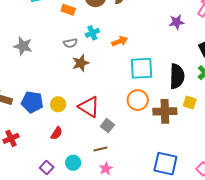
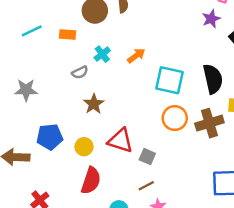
purple star: (177, 22) -> (211, 19), moved
brown star: (81, 63) -> (94, 104), moved
cyan square: (141, 68) -> (170, 80), turned 30
blue pentagon: (32, 102) -> (50, 137), moved
red semicircle: (57, 133) -> (91, 181), size x1.6

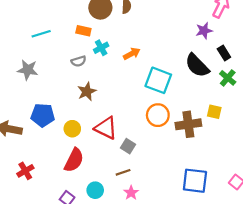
cyan line: (32, 31) -> (41, 34), moved
orange rectangle: (67, 35) -> (83, 31), moved
black semicircle: (213, 79) -> (197, 65), moved, turned 140

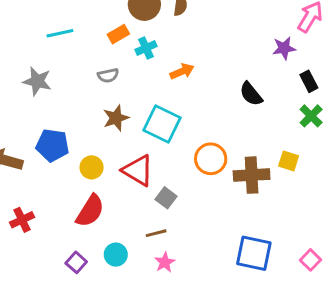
orange rectangle: (83, 31) -> (118, 34), turned -48
cyan cross: (101, 48) -> (146, 48), moved
black semicircle: (197, 65) -> (251, 94), moved, size x0.7
cyan square: (158, 80) -> (162, 124), moved

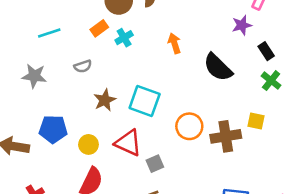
orange arrow: (182, 71) -> (174, 43), moved, turned -78
gray semicircle: (108, 75) -> (83, 66), moved
black semicircle: (251, 94) -> (218, 67), size x1.4
gray square: (166, 198) -> (155, 164), turned 36

